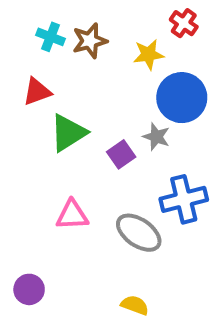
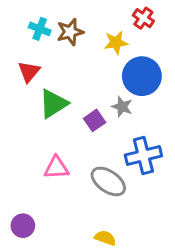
red triangle: (37, 92) -> (29, 72), turned -30

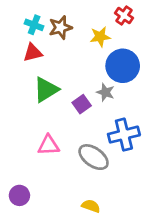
red triangle: (29, 72) -> (33, 53), moved, turned 36

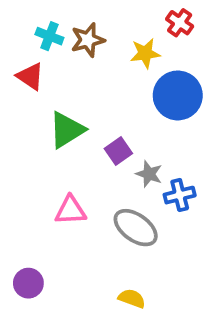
red triangle: (33, 53) -> (30, 76), moved, turned 48
gray star: (105, 92) -> (149, 174), moved
blue cross: (124, 135) -> (180, 195), size x0.7

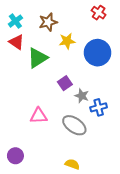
cyan cross: (49, 36) -> (15, 21), moved, turned 32
yellow star: (145, 53) -> (67, 41), moved
green triangle: (67, 130) -> (38, 58), moved

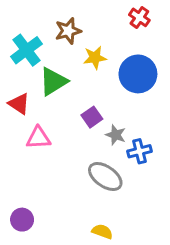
cyan cross: (15, 21) -> (27, 50), moved, size x1.5
red triangle: (16, 42) -> (19, 104), moved
pink triangle: (39, 116) -> (38, 138), moved

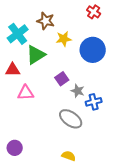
brown star: (68, 31) -> (46, 21), turned 30
red triangle: (19, 104) -> (13, 70), turned -35

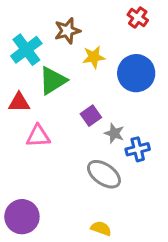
brown star: (46, 21) -> (67, 31), turned -30
purple circle: (15, 148) -> (22, 217), size x1.5

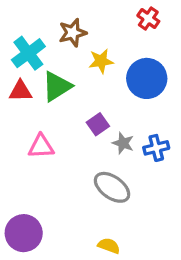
red triangle: (19, 102) -> (20, 91), moved
blue cross: (138, 149) -> (156, 148), moved

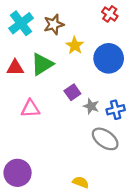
cyan cross: (28, 53) -> (21, 23), moved
yellow star: (101, 61) -> (75, 45), turned -30
gray ellipse: (112, 187) -> (105, 139), moved

